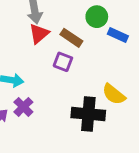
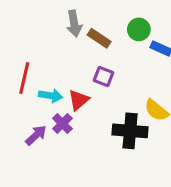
red triangle: (39, 34) -> (79, 100), moved
brown rectangle: (71, 38) -> (99, 38), moved

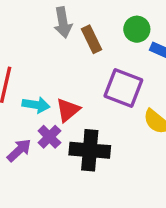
brown rectangle: (99, 38) -> (91, 39), turned 30
purple square: (104, 76) -> (123, 88), moved, size x1.6
black cross: (130, 131) -> (90, 150), moved

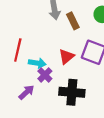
red triangle: (68, 110) -> (66, 57), moved
purple cross: (49, 137) -> (45, 75), moved

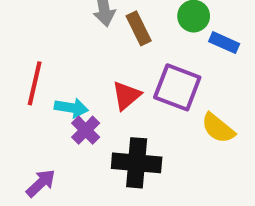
purple arrow: (26, 92) -> (41, 183), moved

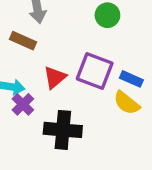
brown rectangle: (139, 28) -> (23, 41), moved, turned -40
blue rectangle: (224, 43) -> (131, 79), moved

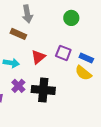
purple square: (95, 71) -> (63, 53), size x0.7
purple cross: (23, 104) -> (18, 86), moved

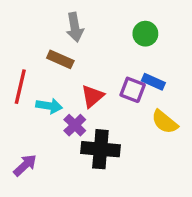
blue rectangle: (86, 58) -> (153, 82), moved
purple cross: (18, 86) -> (75, 125), moved

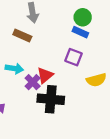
blue rectangle: (153, 82) -> (80, 32), moved
red triangle: (92, 96) -> (45, 75), moved
yellow semicircle: (165, 122) -> (96, 80), turned -54

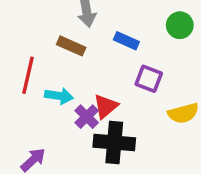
green circle: (83, 17) -> (180, 25), moved
blue rectangle: (80, 32) -> (126, 41), moved

